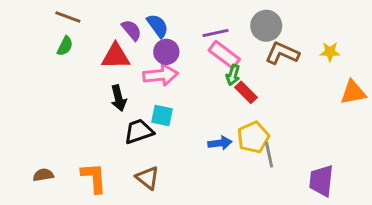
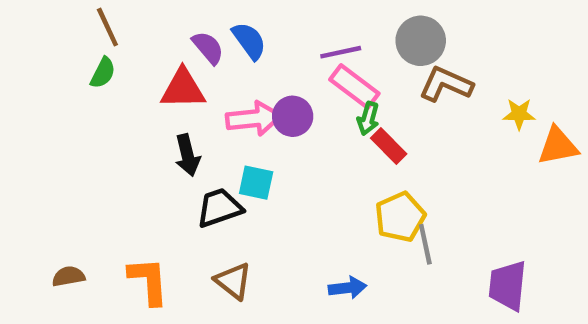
brown line: (68, 17) -> (107, 27), turned 45
purple circle: (166, 52) -> (293, 116), moved
yellow star: (330, 52) -> (519, 114), moved
blue arrow: (220, 143) -> (348, 288), moved

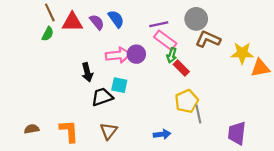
red triangle: (183, 89) -> (72, 22), moved
yellow star: (519, 114) -> (242, 53), size x1.5
brown triangle: (233, 281) -> (109, 131), turned 30

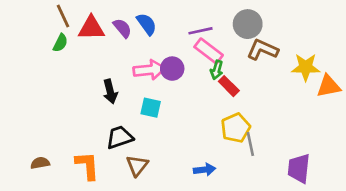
black trapezoid: (102, 97) -> (120, 137), moved

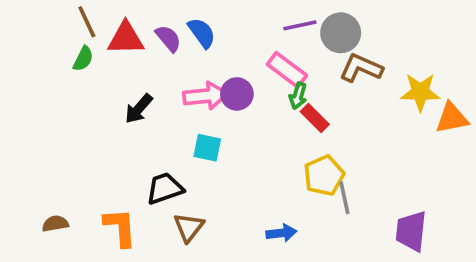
purple line: (200, 31) -> (300, 25), moved
black arrow: (110, 91) -> (139, 109), moved, turned 55

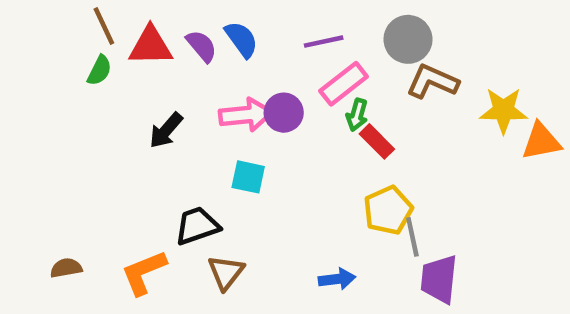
purple line: (300, 25) -> (324, 42), moved
pink rectangle: (287, 70) -> (344, 84), turned -75
orange L-shape: (120, 227) -> (144, 272), turned -108
purple trapezoid: (411, 231) -> (439, 279), moved

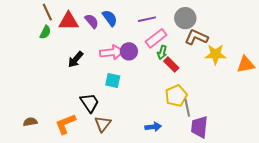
yellow star: (503, 110) -> (215, 54), moved
black trapezoid: (197, 226) -> (90, 103), turned 75

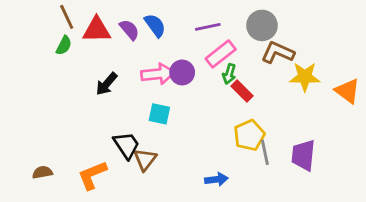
orange triangle: (246, 64) -> (348, 91), turned 48
brown triangle: (103, 124) -> (145, 159), moved
purple trapezoid: (199, 127) -> (303, 155), moved

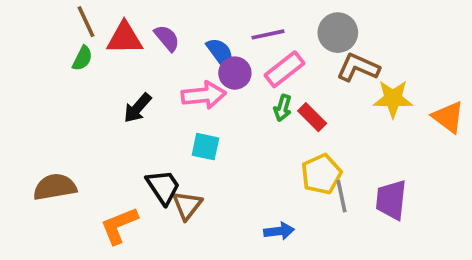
blue semicircle: (155, 25) -> (220, 53), moved
purple circle: (182, 72) -> (235, 73), moved
green arrow: (229, 74) -> (283, 108), moved
brown semicircle: (42, 172) -> (55, 187), moved, size x1.6

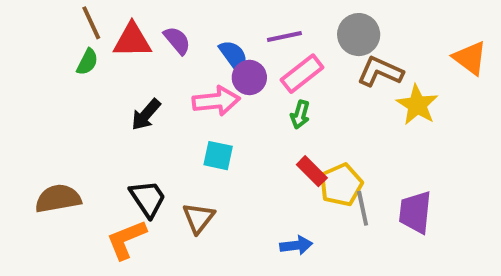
yellow star: (393, 99) -> (417, 105), turned 30
red rectangle: (312, 117) -> (312, 171), moved
orange triangle: (448, 117) -> (470, 58), moved
black trapezoid: (163, 187) -> (148, 199), moved

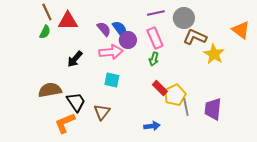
purple line: (284, 36) -> (156, 13), moved
purple semicircle: (177, 40) -> (104, 29), moved
pink rectangle: (302, 74) -> (155, 38), turned -75
brown semicircle: (58, 199) -> (50, 90), moved

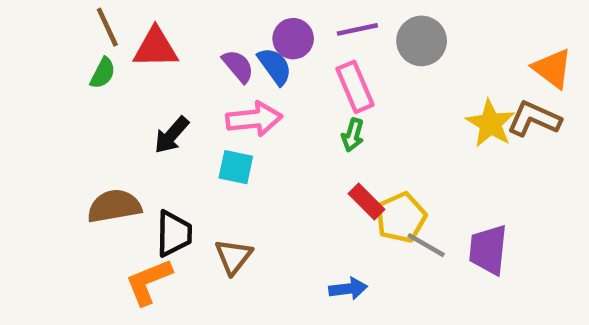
brown L-shape: (195, 37) -> (534, 119), moved
purple circle: (128, 40) -> (293, 39), moved
cyan square: (112, 80) -> (236, 167), moved
black trapezoid: (76, 102) -> (174, 234), turned 35
gray line: (186, 107) -> (426, 245), turned -48

